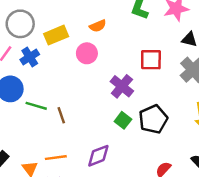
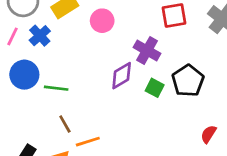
brown line: (61, 115) -> (65, 124), moved
purple diamond: (98, 156) -> (122, 76), moved

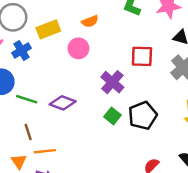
purple diamond: (122, 76) -> (63, 103), moved, turned 40

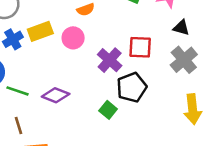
yellow rectangle: (48, 29) -> (40, 31), moved
purple cross: (112, 82) -> (110, 60), moved
black pentagon: (143, 116) -> (132, 87), moved

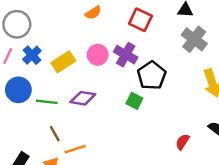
yellow rectangle: (40, 31) -> (63, 62), moved
pink circle: (73, 38) -> (98, 55), moved
red square: (140, 47) -> (140, 20), moved, turned 35

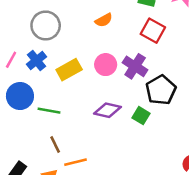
gray circle: (17, 24) -> (46, 25), moved
purple diamond: (83, 98) -> (108, 110), moved

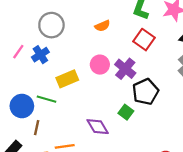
yellow rectangle: (69, 70) -> (67, 79), moved
blue circle: (20, 96) -> (22, 106), moved
purple diamond: (108, 110) -> (98, 127), moved, turned 40
brown line: (55, 144) -> (37, 128), moved, turned 32

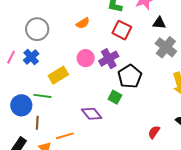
purple cross: (125, 69) -> (109, 59), turned 30

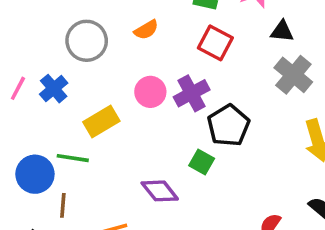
gray circle: (37, 29) -> (87, 41), moved

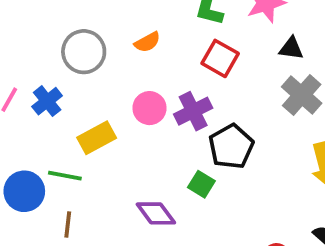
brown line: (63, 205) -> (68, 224), moved

